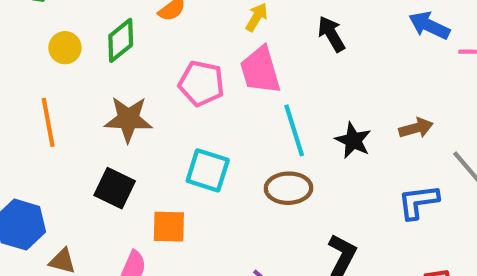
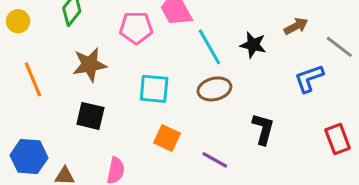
yellow circle: (65, 48) -> (18, 21), moved
orange square: (169, 227) -> (167, 138), moved, turned 36

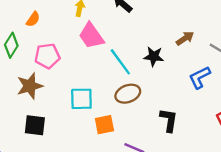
pink pentagon: (136, 28) -> (47, 56), moved
orange square: (167, 138) -> (104, 125), moved, turned -30

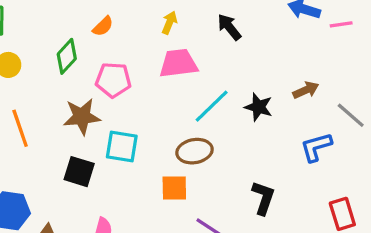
pink trapezoid: (91, 36) -> (178, 63), turned 108
cyan line: (120, 62) -> (212, 106), turned 72
brown ellipse: (128, 94) -> (195, 151), moved
cyan square: (81, 99) -> (122, 146), moved

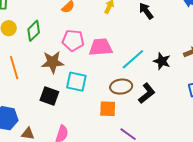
green diamond: (67, 56) -> (34, 31), moved
pink trapezoid: (178, 63) -> (101, 47), moved
black L-shape: (263, 198) -> (147, 93), moved, turned 30

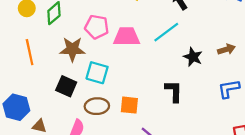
cyan line: (133, 59) -> (166, 32), moved
brown ellipse: (121, 87) -> (97, 106), moved
black L-shape: (147, 93) -> (174, 91), turned -55

